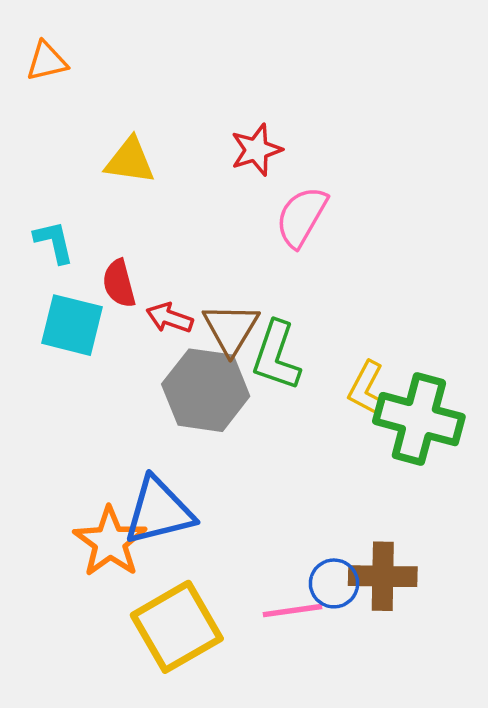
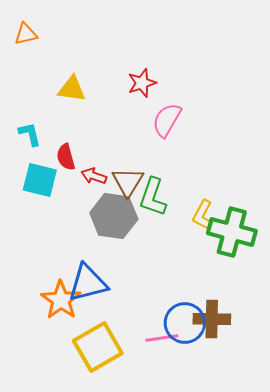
blue circle: (334, 583) -> (185, 323), size x1.5

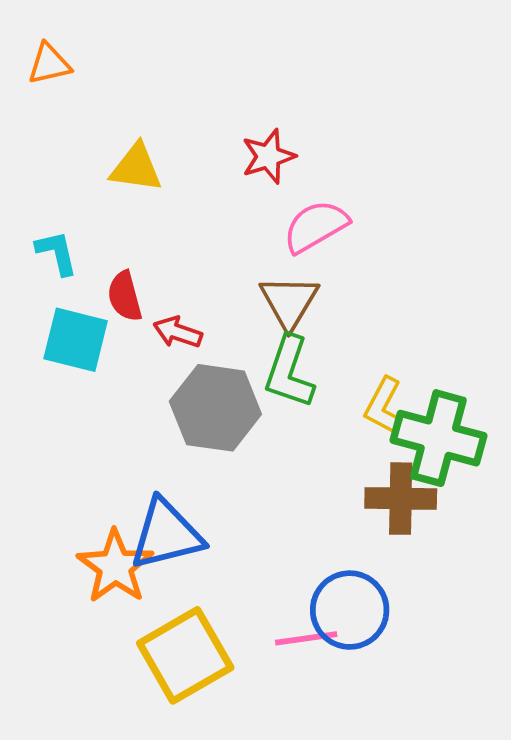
pink semicircle: (167, 120) -> (316, 226), turned 30
brown triangle: (128, 182) -> (289, 302), moved
brown cross: (212, 319) -> (401, 499), moved

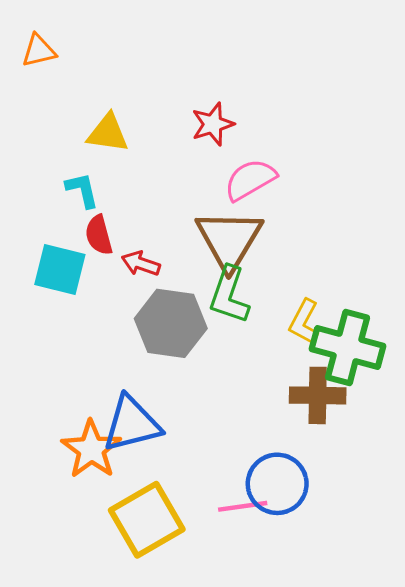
cyan L-shape: (57, 253) -> (82, 190), moved
brown triangle: (289, 302) -> (229, 240), size x1.4

